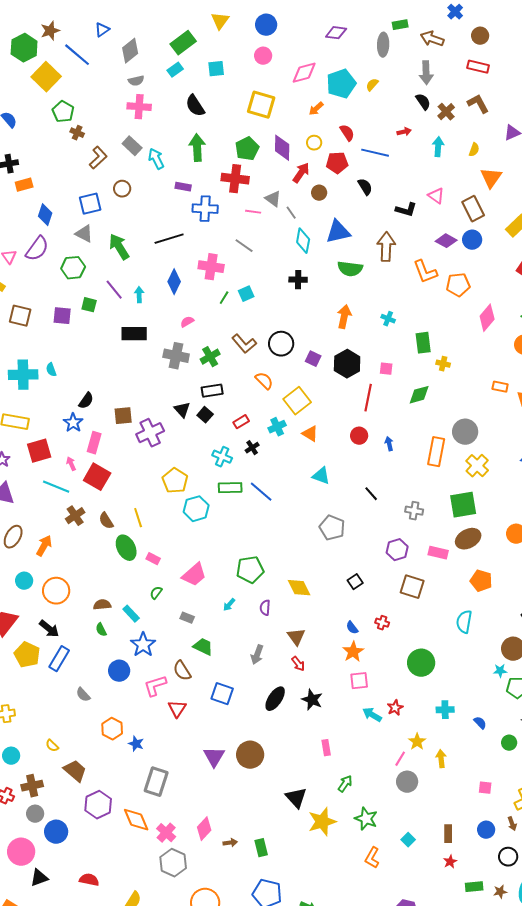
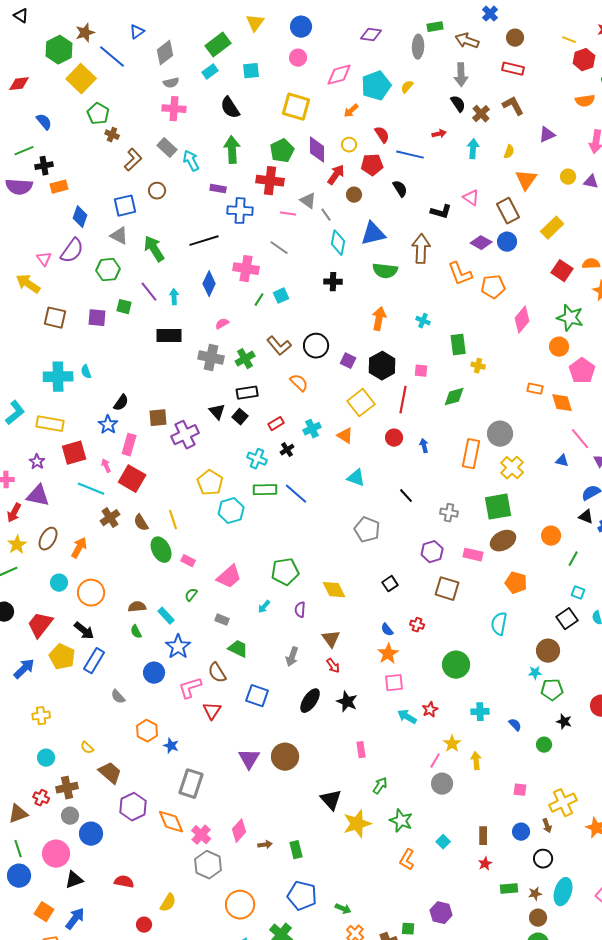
yellow square: (297, 401) -> (361, 403), moved

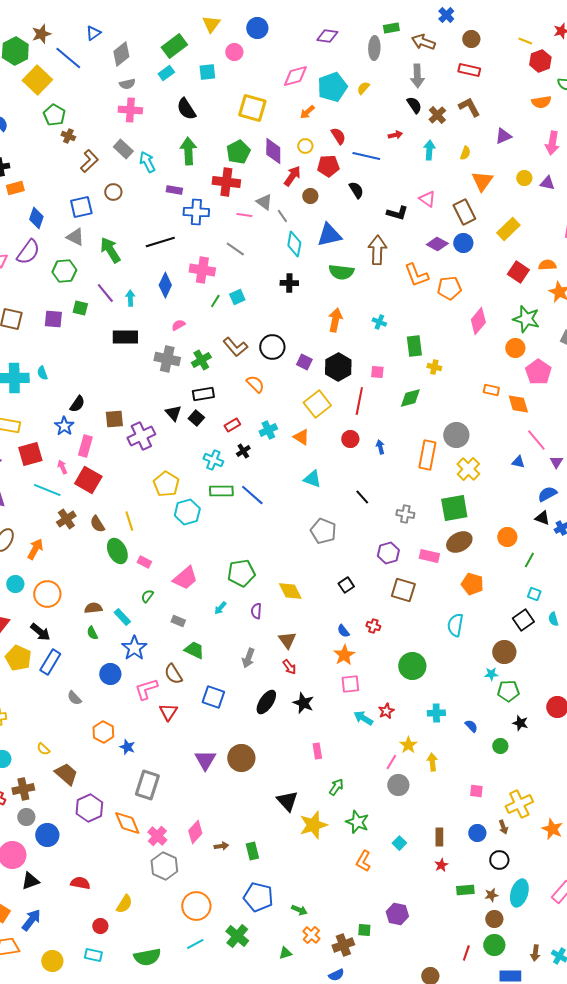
pink circle: (298, 58) -> (234, 52), moved

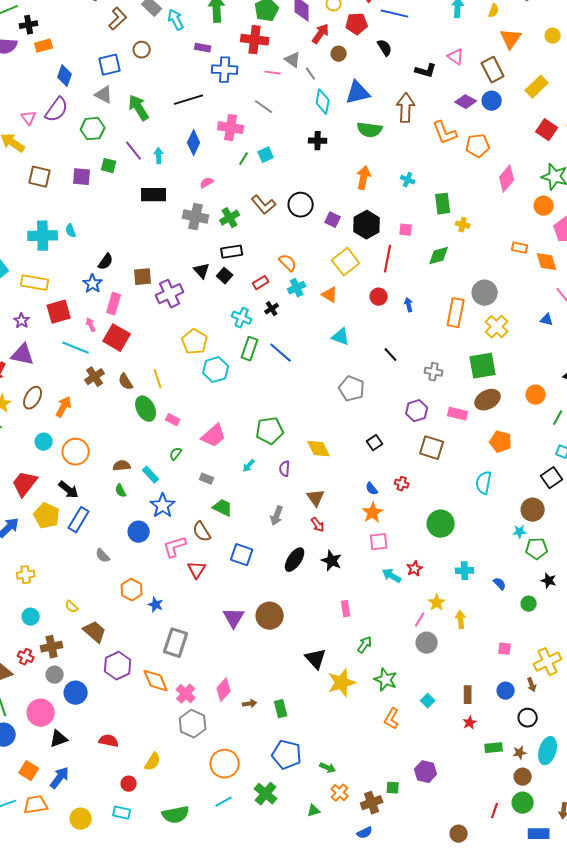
orange semicircle: (255, 384) -> (288, 263), moved
green rectangle: (221, 491) -> (250, 349), turned -70

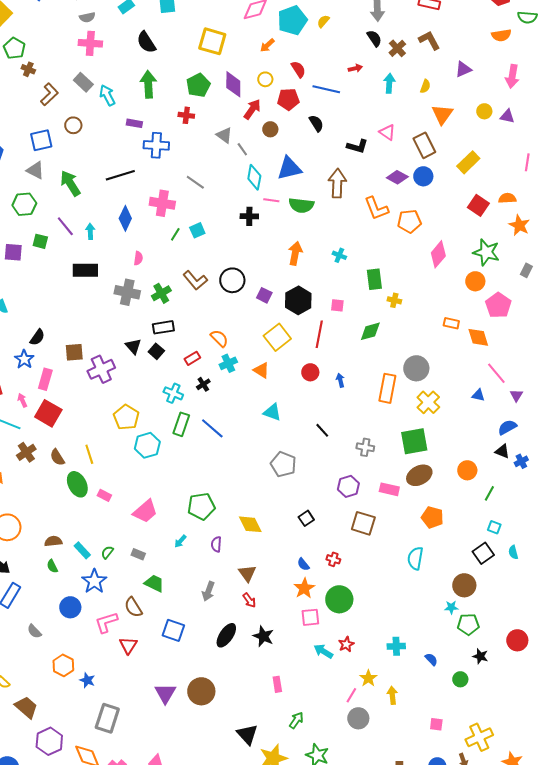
red cross: (255, 40) -> (186, 115), size x0.6
pink line: (273, 73) -> (271, 200), moved
pink semicircle: (207, 183) -> (138, 258), turned 128
green semicircle: (176, 454) -> (107, 552), moved
green circle: (441, 524) -> (339, 599), moved

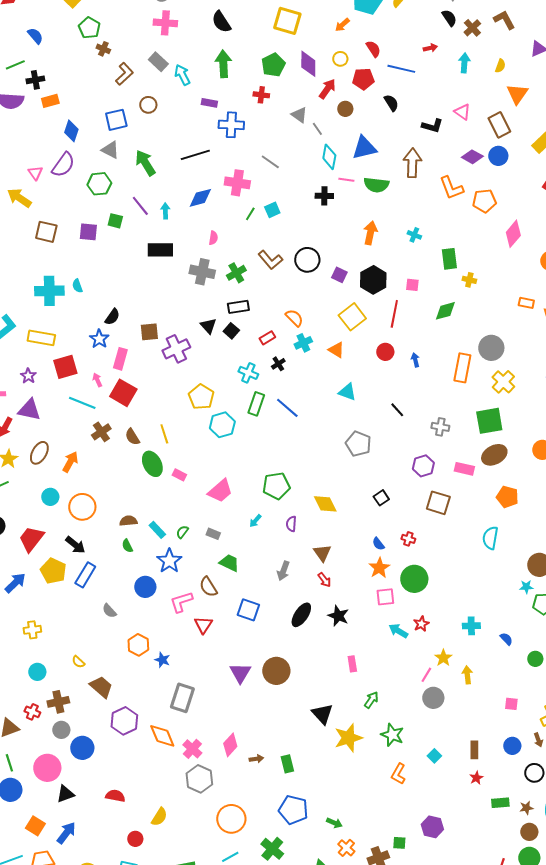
blue diamond: (125, 218) -> (200, 198), turned 50

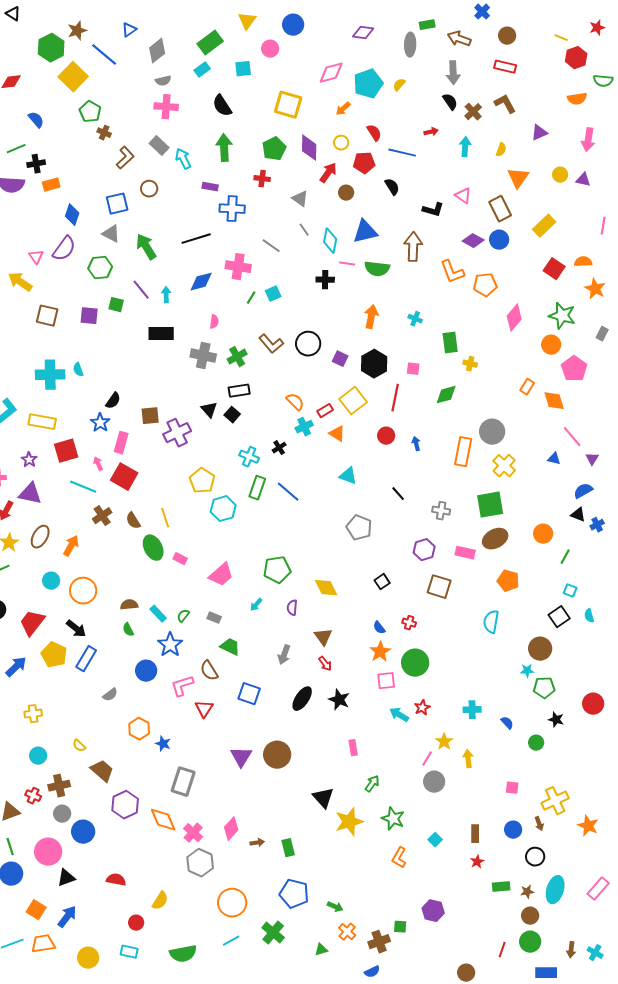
gray line: (317, 129) -> (304, 230), moved
orange rectangle: (526, 303) -> (527, 387), turned -70
red rectangle: (267, 338) -> (325, 411), moved
gray semicircle: (109, 611) -> (110, 695), turned -84

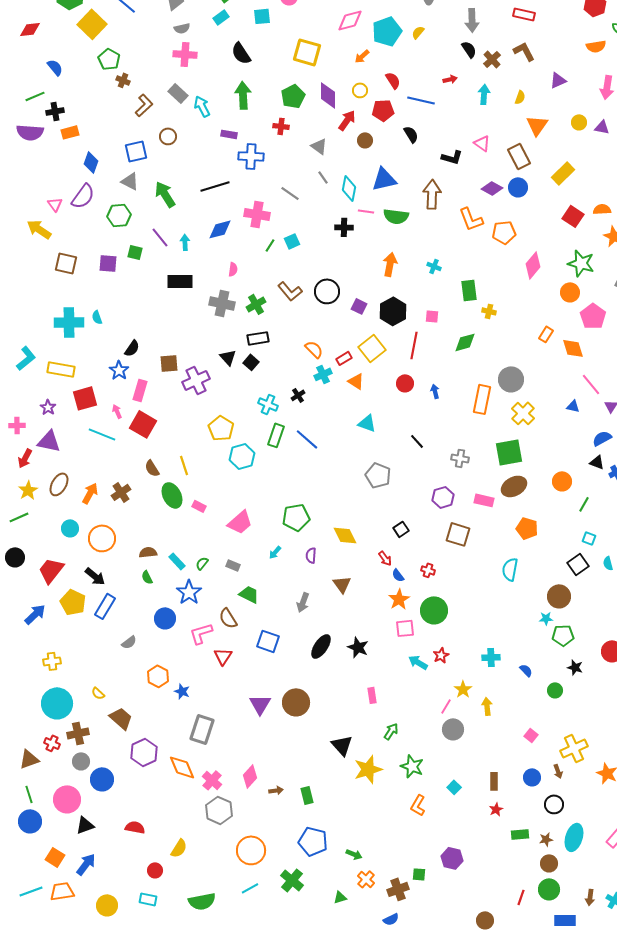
brown cross: (102, 516) -> (121, 492), moved
red arrow: (325, 664) -> (385, 558), moved
cyan circle: (38, 756) -> (57, 703), size x1.8
pink square: (512, 788) -> (531, 735), turned 32

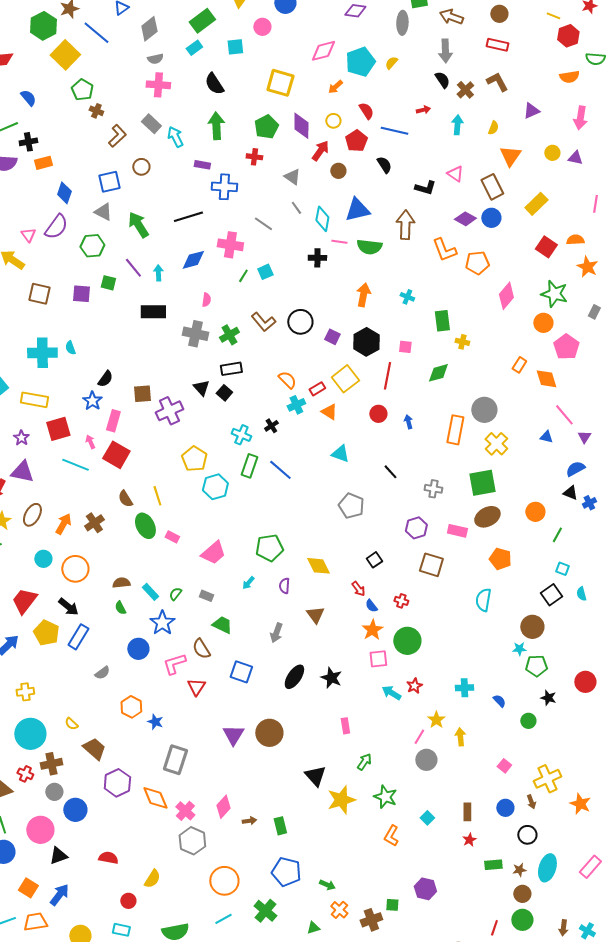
red pentagon: (383, 110) -> (356, 141), turned -30

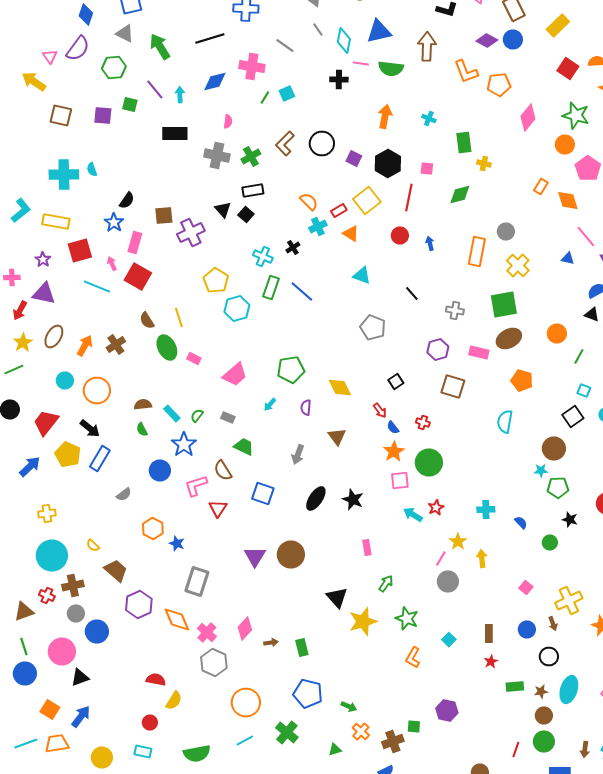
brown L-shape: (263, 322) -> (285, 144), turned 85
gray circle: (484, 410) -> (506, 232), size x0.7
red semicircle: (108, 858) -> (156, 680), moved

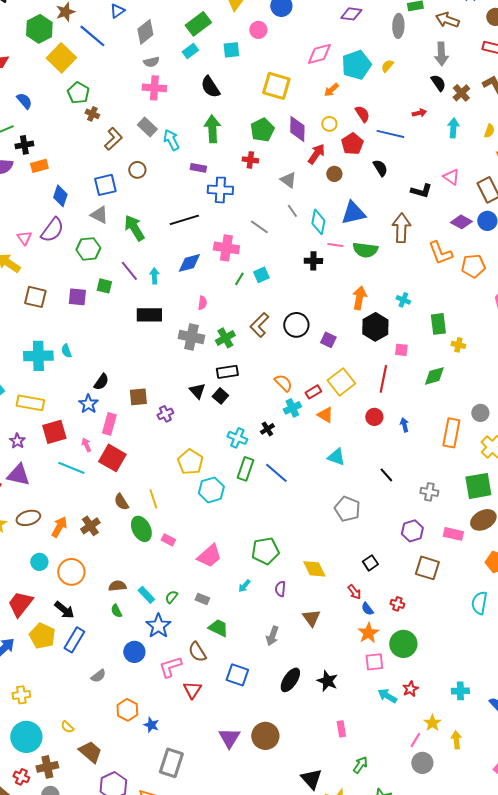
black hexagon: (388, 164) -> (375, 327), moved
purple cross: (191, 232) -> (165, 414), size x0.6
brown ellipse: (54, 336) -> (28, 518), turned 45

